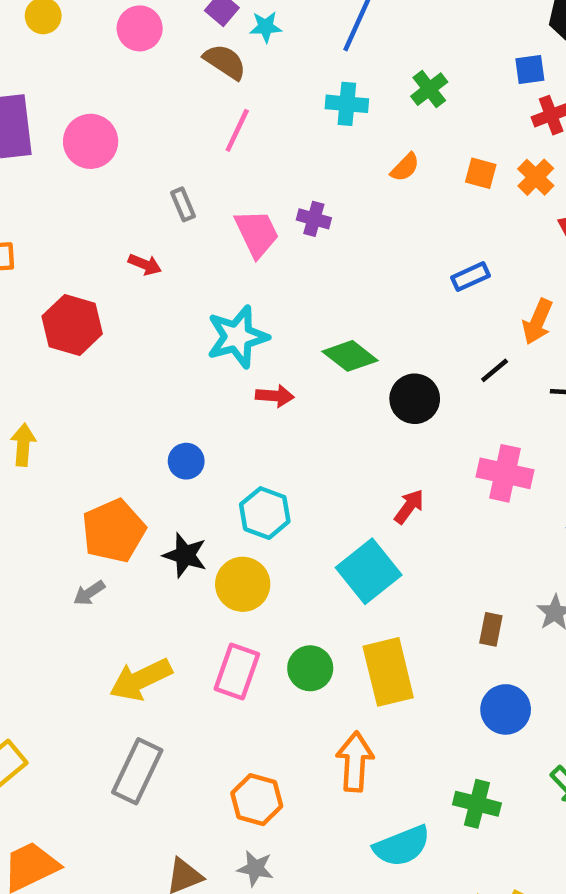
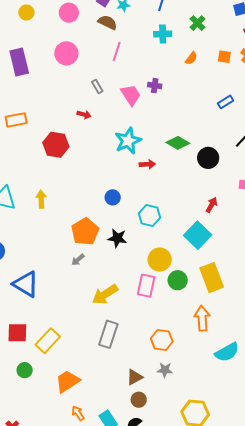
pink circle: (91, 141) -> (66, 53), moved
yellow circle: (243, 584) -> (160, 260), moved

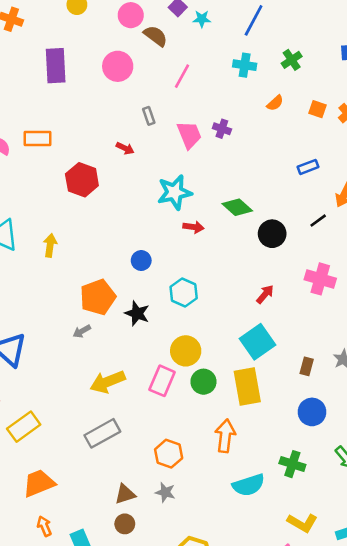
brown semicircle: (108, 22) -> (156, 36), moved
cyan square: (198, 235) -> (257, 342), moved
gray rectangle: (108, 334) -> (102, 433), turned 32

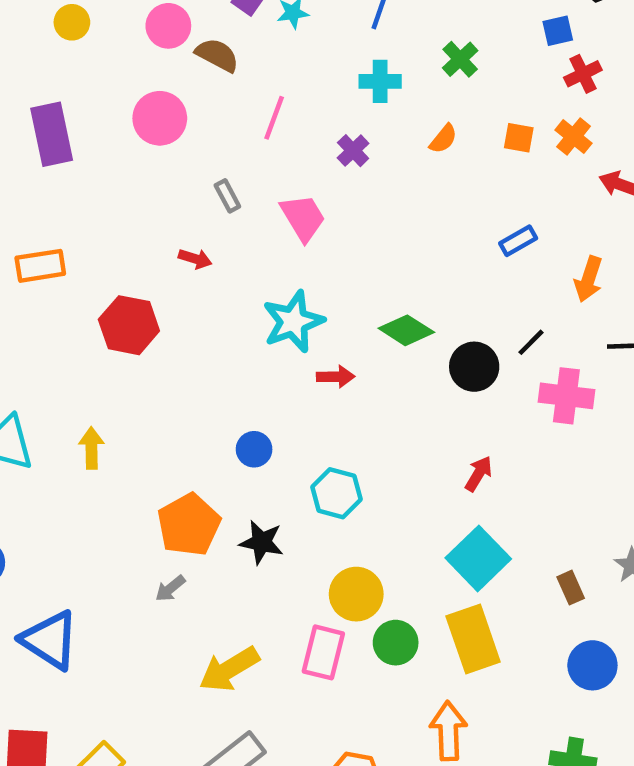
purple cross: (222, 129) -> (353, 151), moved, turned 36
black line: (318, 221) -> (531, 342), moved
pink cross: (320, 279) -> (566, 396), moved
brown rectangle: (307, 366) -> (571, 588), turned -30

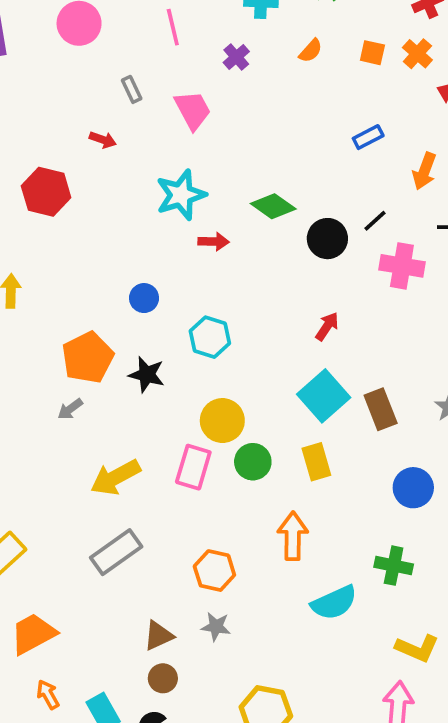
pink line: (274, 118) -> (173, 27), turned -36
brown rectangle: (571, 588) -> (381, 409), moved, size x1.5
yellow rectangle: (473, 639) -> (316, 462), size x0.7

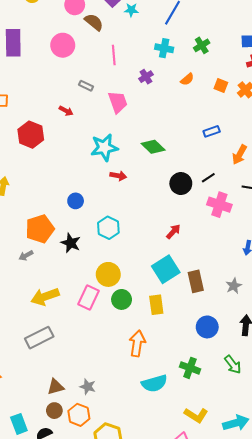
gray rectangle: (132, 89) -> (86, 86), turned -48
green diamond: (273, 206) -> (153, 147), moved
orange hexagon: (214, 571) -> (79, 415), moved

